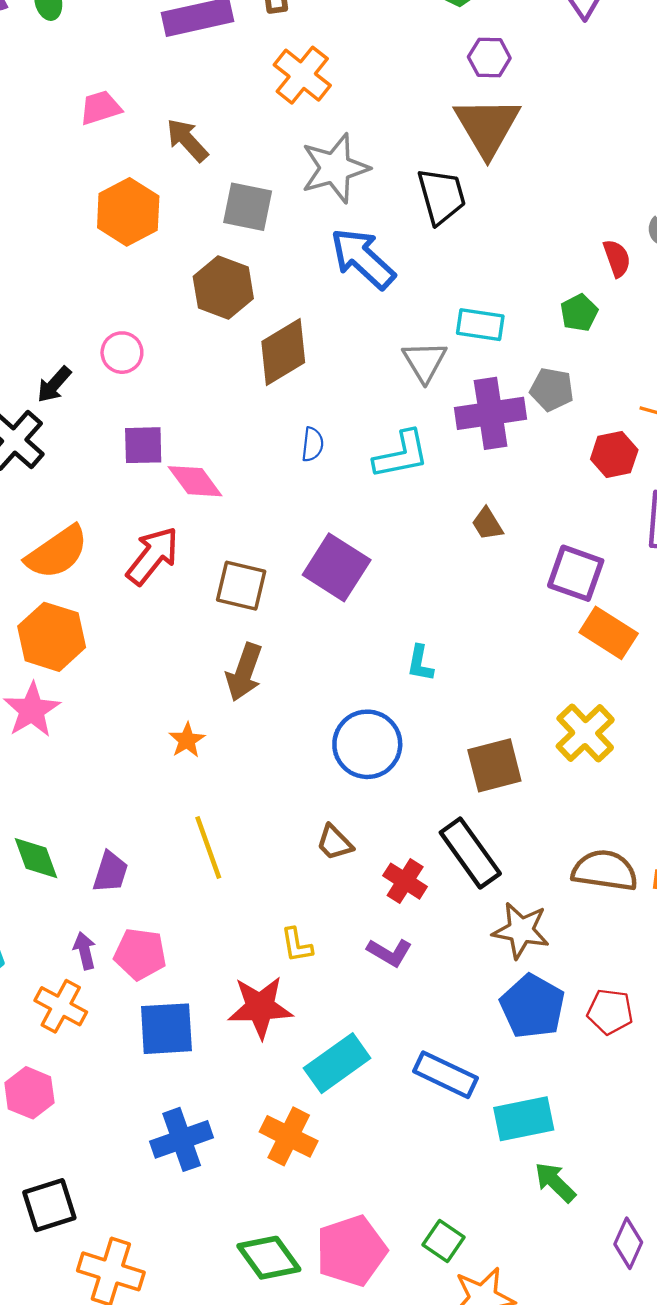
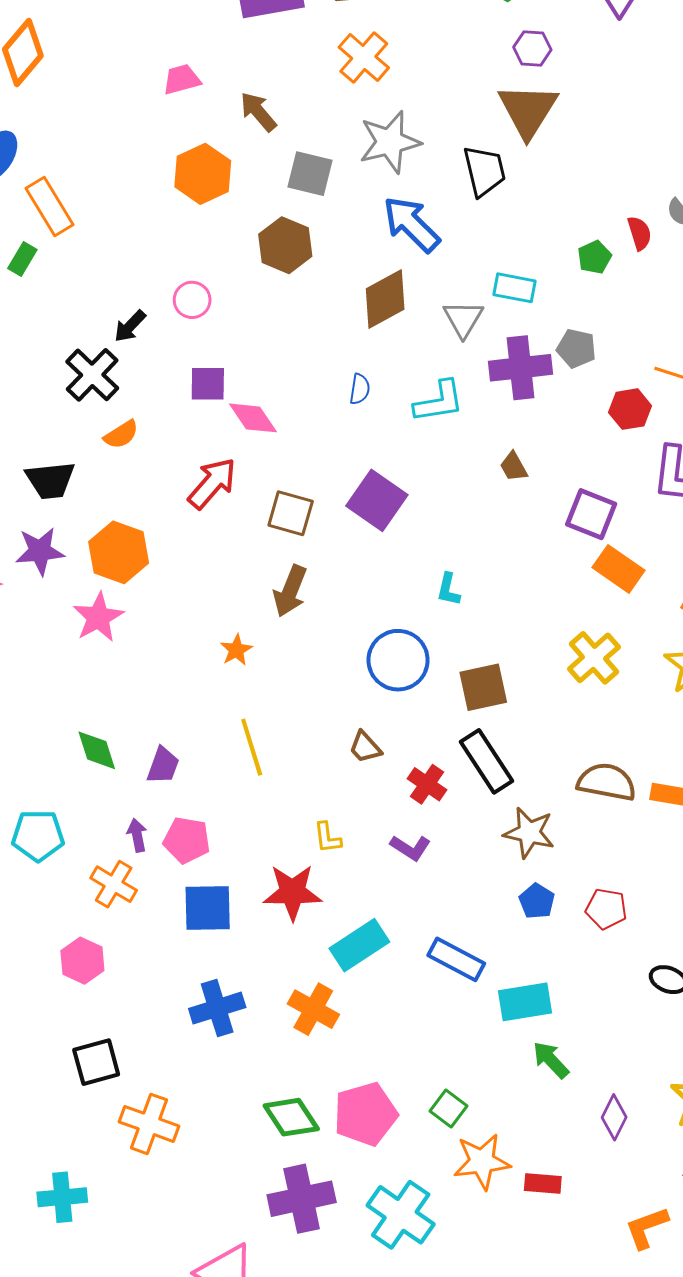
green pentagon: (579, 313) -> (594, 257), moved
brown diamond: (283, 352) -> (385, 299), moved
orange semicircle: (57, 552) -> (121, 435), moved, size x0.6
brown square: (494, 765) -> (483, 687), moved
blue pentagon: (532, 1006) -> (537, 901), size x0.6

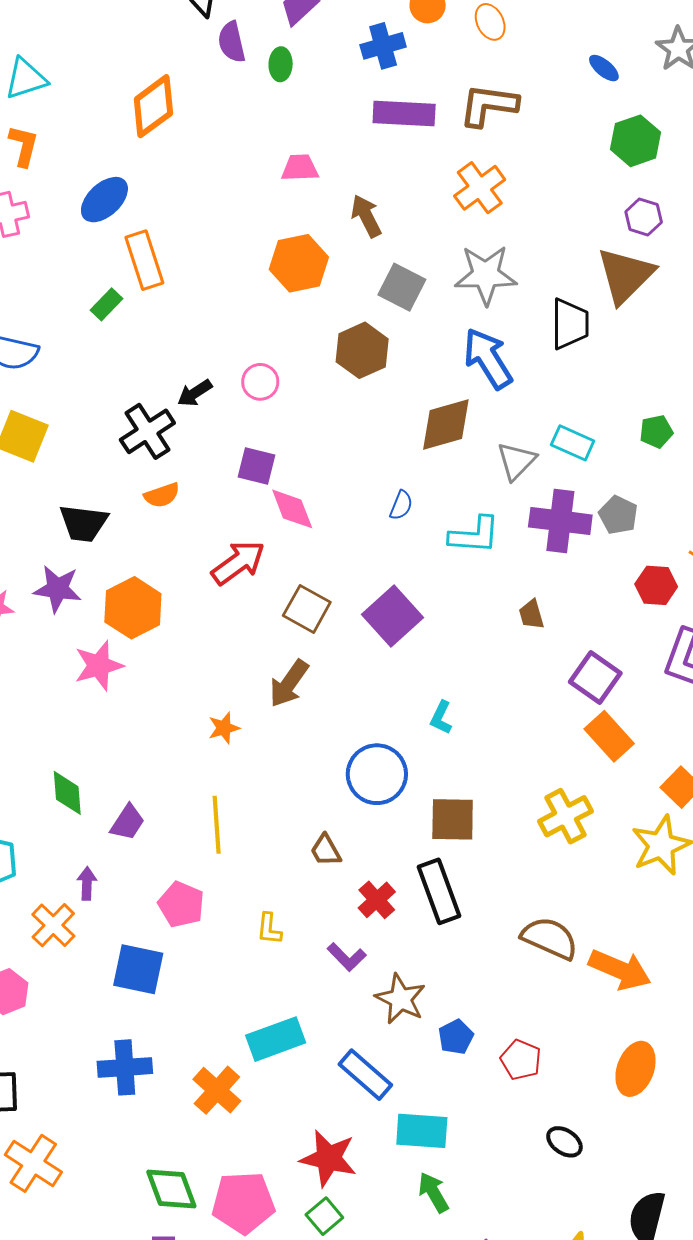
brown star: (529, 833) -> (401, 999), moved
pink pentagon: (187, 840) -> (181, 904), moved
red star: (292, 892) -> (328, 1158), moved

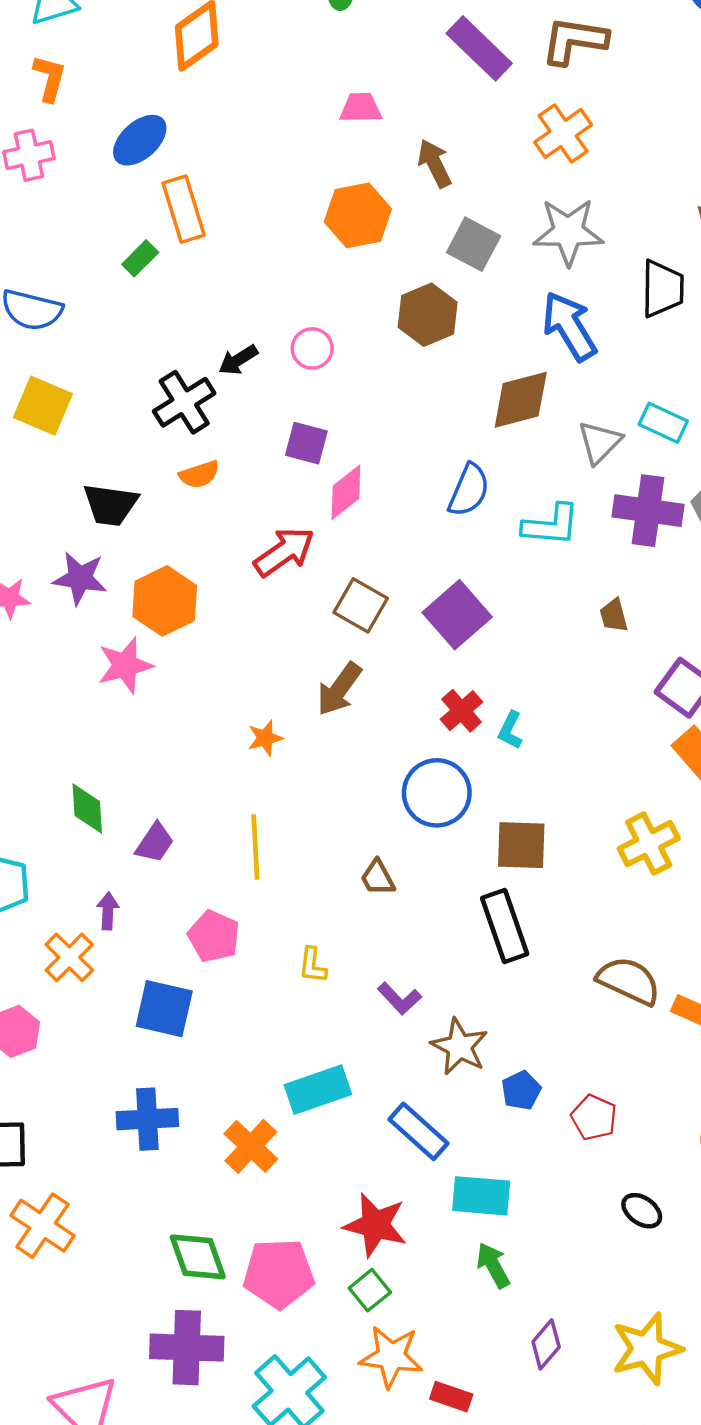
purple rectangle: (404, 113) -> (479, 48), turned 40
blue semicircle: (401, 505) -> (469, 490), size x1.6
pink diamond: (292, 509) -> (346, 492), turned 72
red cross: (377, 900) -> (461, 711), moved

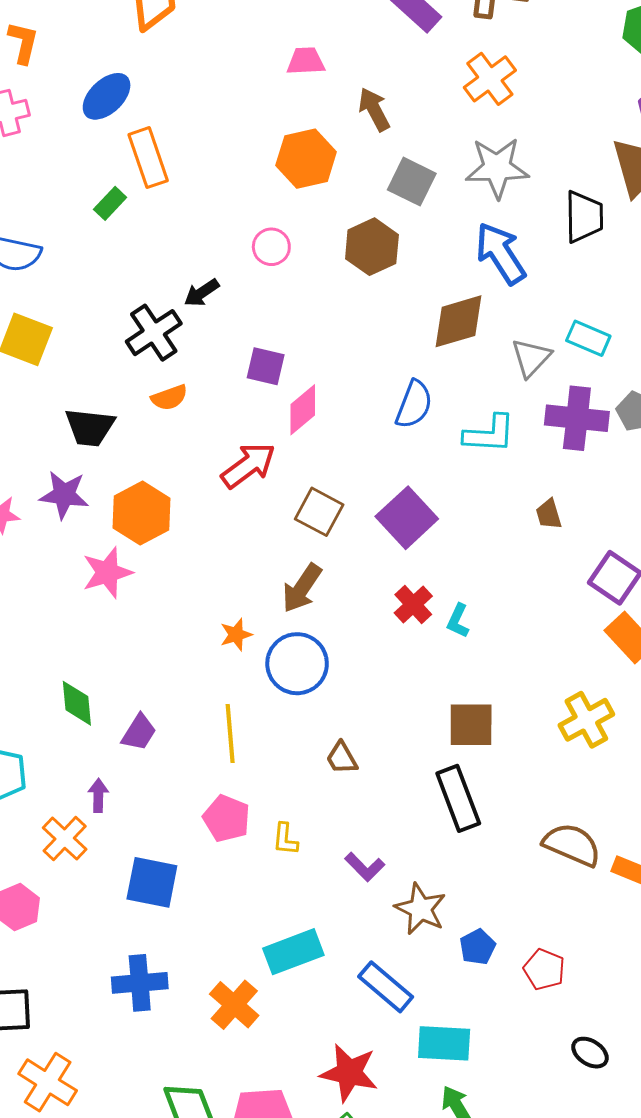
pink circle: (312, 348) -> (271, 247), moved
blue circle: (437, 793) -> (297, 664), moved
pink pentagon: (214, 936) -> (227, 818), moved

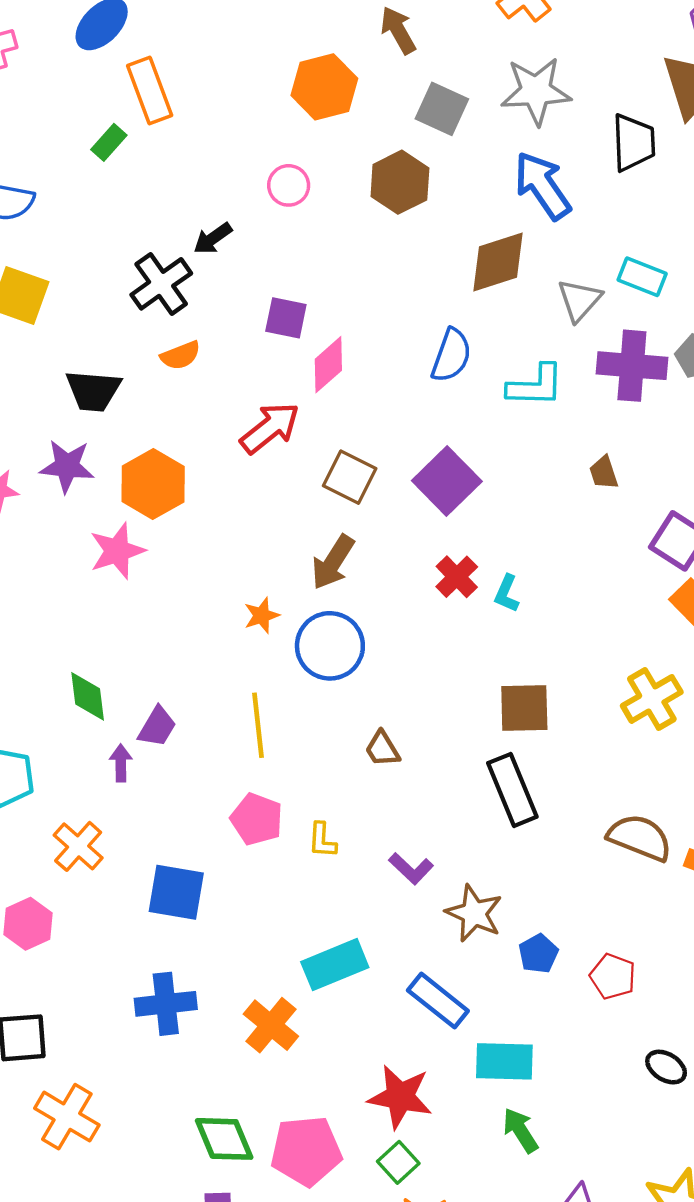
purple arrow: (98, 795) -> (121, 763), moved

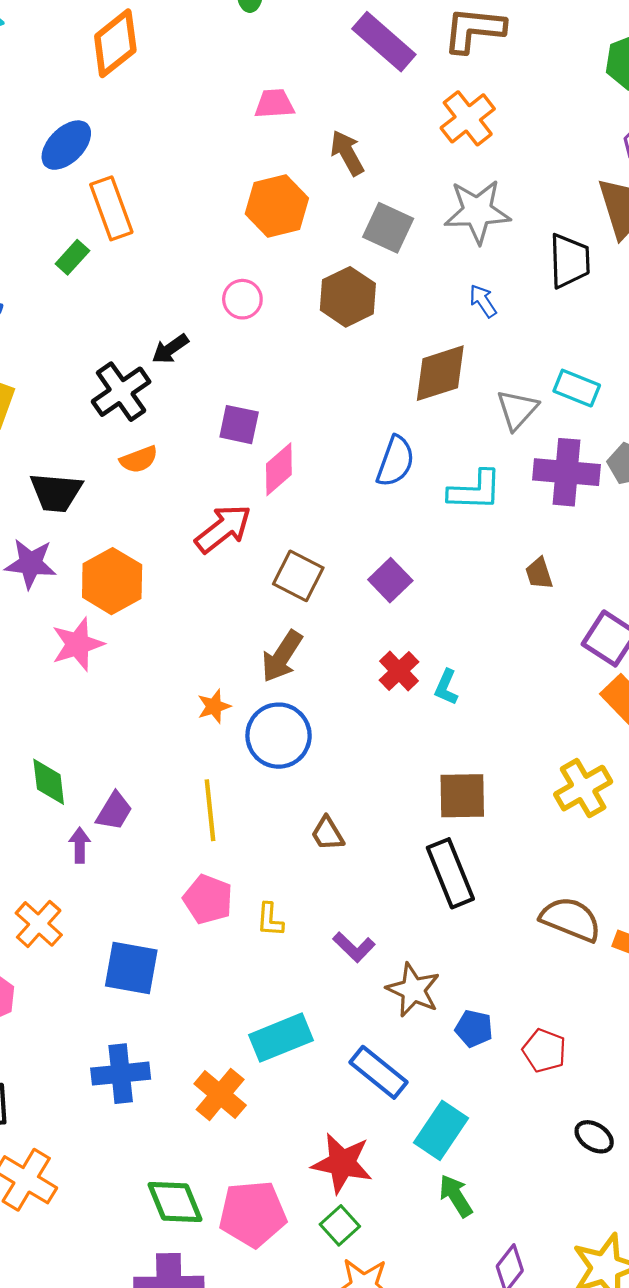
blue arrow: (542, 186) -> (483, 301), size x0.5
purple square: (447, 481) -> (390, 580), size x0.7
blue pentagon: (538, 954) -> (474, 1028), turned -30
cyan rectangle: (504, 1061) -> (441, 1130), turned -58

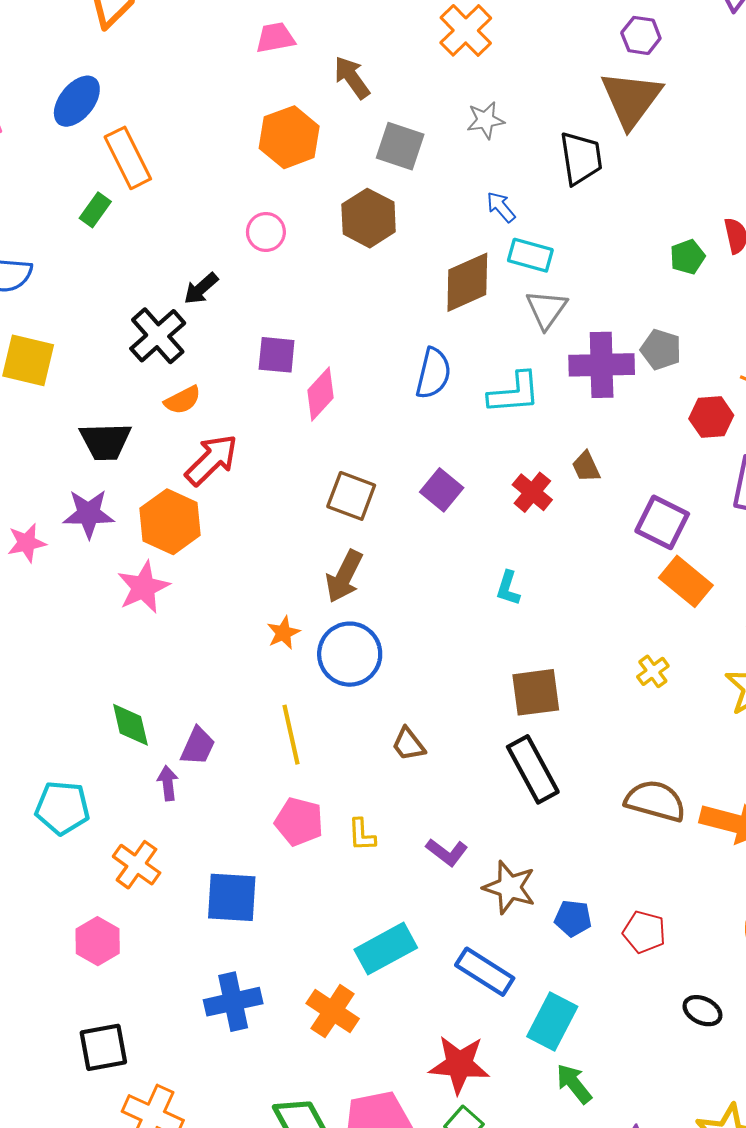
gray star: (477, 211) -> (485, 120), size x0.6
cyan rectangle: (577, 388) -> (530, 255), moved
red arrow: (223, 529) -> (212, 460), moved
red cross: (399, 671) -> (532, 492), moved
yellow cross: (583, 788) -> (653, 671), size x0.6

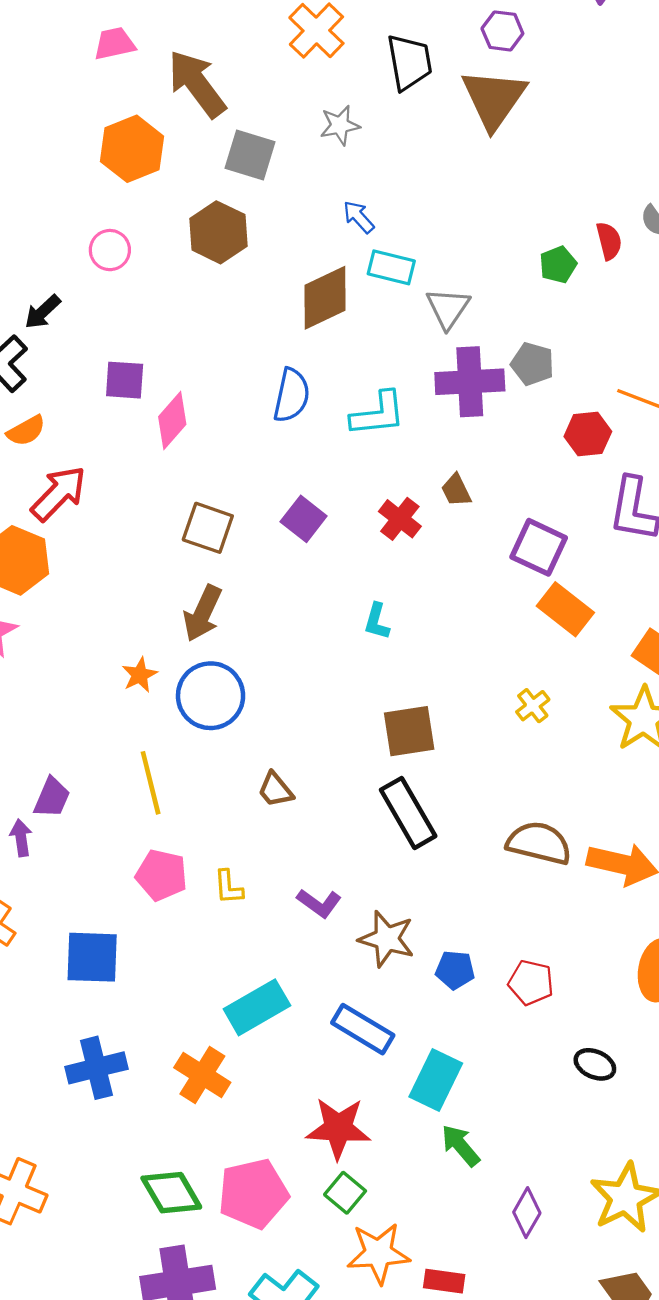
brown arrow: (352, 78) -> (197, 84), size x1.5
black trapezoid: (581, 158) -> (409, 62), moved
gray triangle: (546, 309) -> (448, 308), moved

